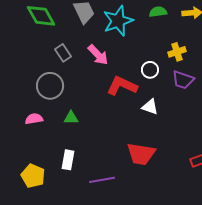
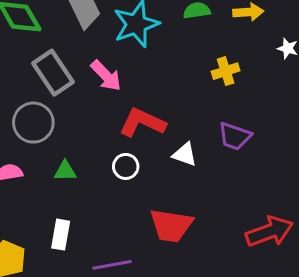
gray rectangle: (63, 53) -> (53, 73), size x1.6
white circle: (150, 70) -> (126, 166), moved
purple trapezoid: (183, 80) -> (235, 136), moved

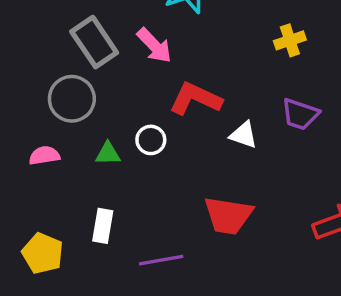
white circle: (126, 166) -> (151, 140), moved

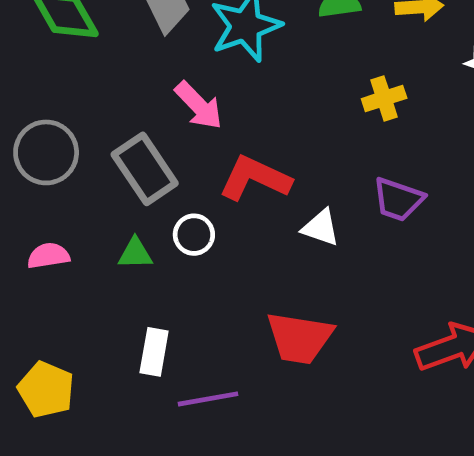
gray rectangle: (94, 42) -> (145, 169), moved
gray circle: (72, 99) -> (46, 152), moved
white rectangle: (103, 226) -> (154, 352), moved

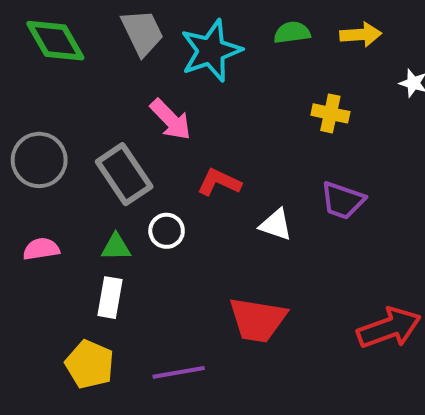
yellow cross: (384, 98) -> (330, 113), turned 30
red L-shape: (255, 178) -> (219, 182), size x0.7
white rectangle: (154, 352) -> (110, 298), moved
yellow pentagon: (46, 390) -> (90, 364), moved

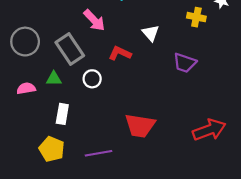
yellow cross: (330, 113) -> (196, 17), moved
white triangle: (276, 225) -> (151, 33), moved, turned 30
green triangle: (116, 247) -> (54, 79), moved

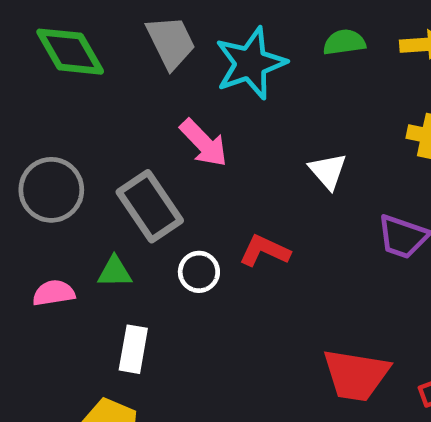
red L-shape: (120, 53) -> (265, 251), moved
red trapezoid: (140, 126) -> (356, 375), moved

